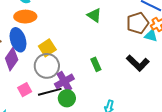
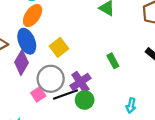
orange ellipse: (25, 17) -> (33, 16), turned -50
gray circle: (47, 66) -> (51, 79), moved

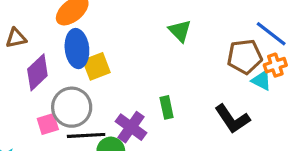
blue ellipse: (27, 41) -> (77, 49), moved
purple cross: (80, 82) -> (131, 127), moved, turned -36

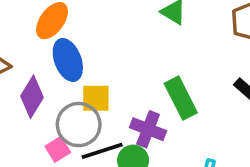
yellow square: (96, 66) -> (96, 98), moved, turned 36
green rectangle: (167, 107) -> (181, 98), size x1.6

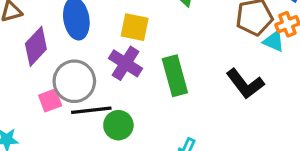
yellow square: (96, 98) -> (135, 27), moved
purple cross: (148, 129) -> (125, 63), moved

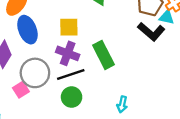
black L-shape: (245, 84) -> (151, 32), moved
black line: (91, 110) -> (71, 74), moved

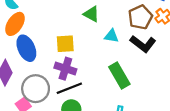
cyan triangle: (167, 17) -> (111, 36), moved
green rectangle: (103, 55) -> (119, 75), moved

